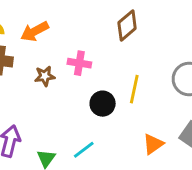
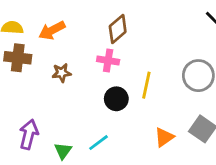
brown diamond: (127, 26) -> (118, 29), moved
pink cross: (79, 63) -> (108, 60), moved

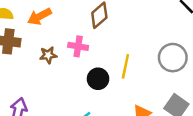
pink cross: (108, 60) -> (78, 46), moved

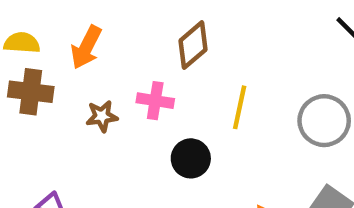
orange arrow: (39, 16) -> (86, 47), turned -35
yellow line: (125, 66) -> (240, 107), moved

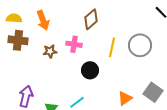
orange arrow: (86, 47) -> (43, 20), turned -48
gray circle: (324, 121) -> (140, 45), moved

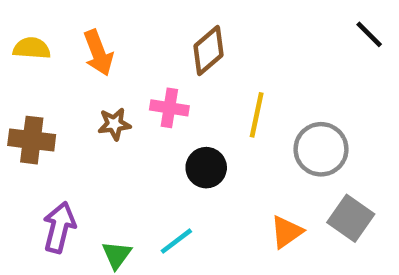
brown cross: (18, 40) -> (32, 140), moved
gray circle: (140, 45) -> (321, 149), moved

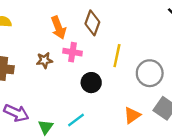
brown diamond: (208, 51) -> (92, 23), turned -30
orange arrow: (98, 53) -> (58, 28), moved
purple arrow: (59, 227) -> (16, 113), turned 100

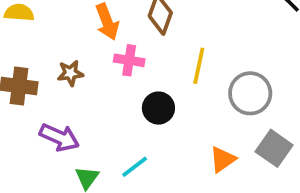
brown star: (44, 60) -> (70, 73), moved
purple arrow: (16, 113) -> (59, 137), moved

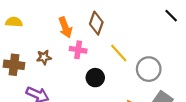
yellow line: (199, 66) -> (119, 53), turned -54

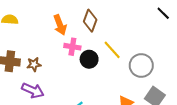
brown star: (44, 57) -> (34, 64), moved
black circle: (95, 78) -> (89, 59), moved

